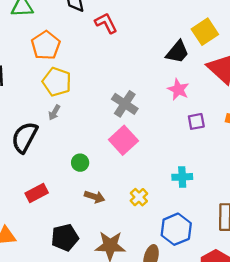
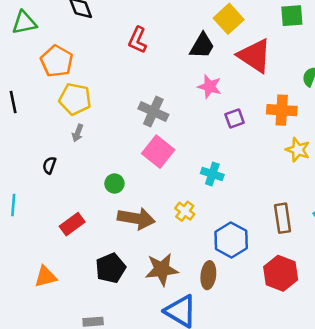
red L-shape: (106, 23) -> (138, 40), moved, turned -120
black semicircle: (25, 137) -> (49, 165), size x0.5
cyan cross: (182, 177) -> (212, 174), moved, turned 30
brown arrow: (95, 197) -> (136, 218), size x1.6

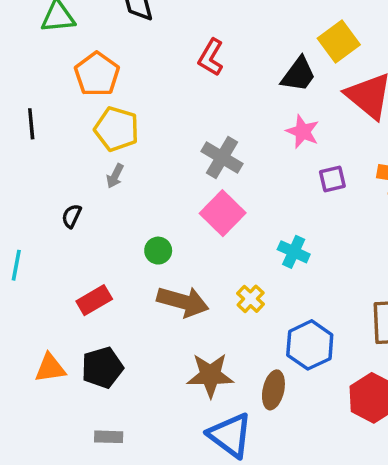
black pentagon: (111, 268) -> (102, 368), moved

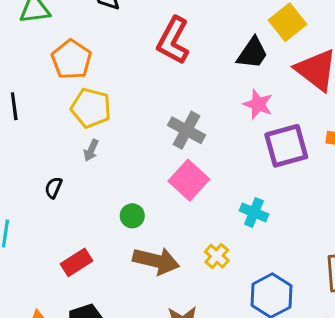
red L-shape: (211, 57) -> (173, 41), size x1.4
purple square: (332, 179) -> (286, 146), size x1.8

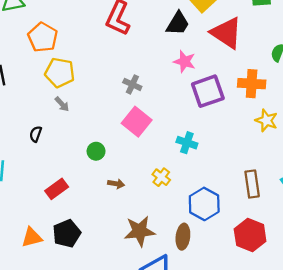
gray cross: (187, 130) -> (132, 84), size x0.7
gray arrow: (91, 150) -> (62, 104), turned -63
brown arrow: (156, 261) -> (116, 184), size x0.5

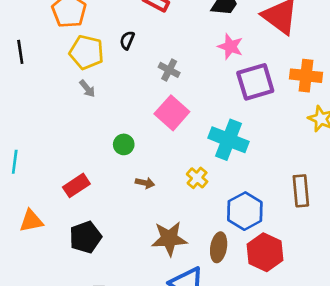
black semicircle: (36, 134) -> (127, 40), moved
cyan cross: (187, 143) -> (228, 140), size x1.6
red hexagon: (250, 235) -> (265, 252), moved
orange triangle: (32, 237) -> (31, 221), moved

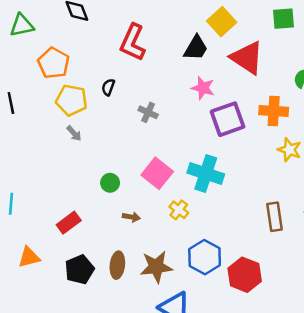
pink square: (172, 113) -> (157, 173), moved
blue hexagon: (245, 211) -> (205, 257), moved
brown ellipse: (219, 247) -> (117, 265), moved

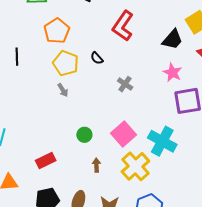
black semicircle: (108, 87) -> (97, 58), turned -72
yellow cross: (179, 210) -> (135, 166), size x1.8
brown arrow: (131, 217) -> (96, 165), turned -112

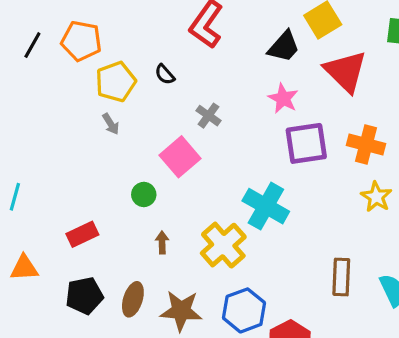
orange pentagon: (57, 31) -> (81, 41), moved, turned -30
black line: (17, 57) -> (32, 45), moved, turned 30
yellow pentagon: (66, 63) -> (116, 82), turned 30
pink square: (123, 134) -> (180, 157), moved

